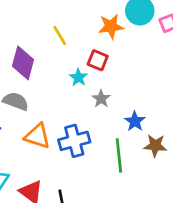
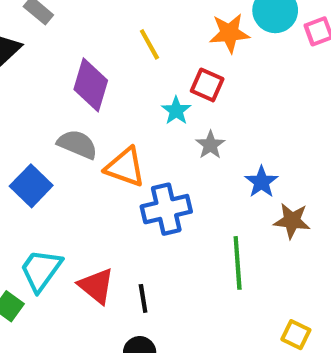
orange triangle: (37, 136) -> (125, 167), moved
green line: (119, 155) -> (238, 263), moved

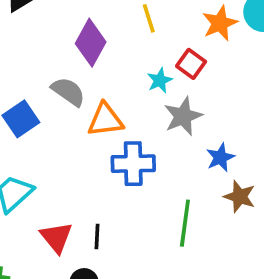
orange star: (229, 33) -> (220, 23), turned -30
gray star: (210, 145) -> (183, 116), size x1.5
orange triangle: (125, 167) -> (105, 120), turned -39
red triangle: (96, 286) -> (56, 237), moved

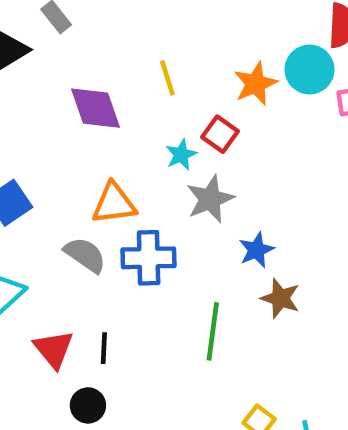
purple diamond: (91, 43) -> (96, 108), turned -48
gray semicircle: (68, 92) -> (85, 255), moved

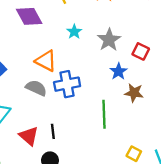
red square: (220, 134) -> (141, 51), moved
gray star: (210, 199) -> (109, 40), moved
orange triangle: (114, 204) -> (46, 61), turned 45

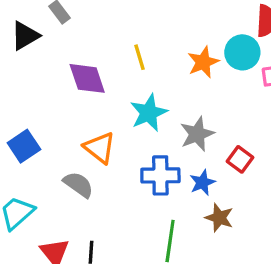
cyan star: (74, 32) -> (149, 113), size x1.6
blue cross: (67, 84) -> (160, 175), moved

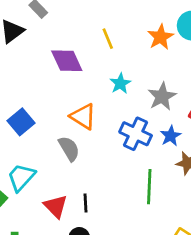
cyan star: (149, 113) -> (120, 83), size x0.7
blue cross: (160, 175) -> (136, 134), turned 32
gray semicircle: (78, 185) -> (69, 149), turned 30

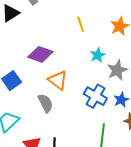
purple diamond: (67, 61) -> (40, 54), moved, turned -50
cyan star: (120, 83) -> (98, 55), moved

